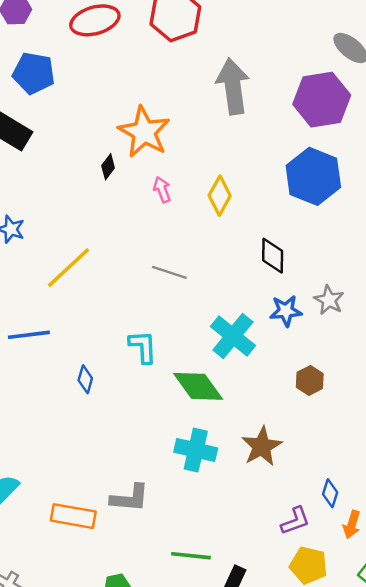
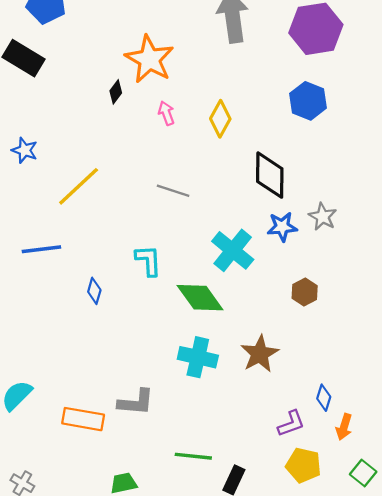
blue hexagon: (313, 176) -> (308, 101), size x0.7
black diamond: (273, 256) -> (270, 175), size x1.4

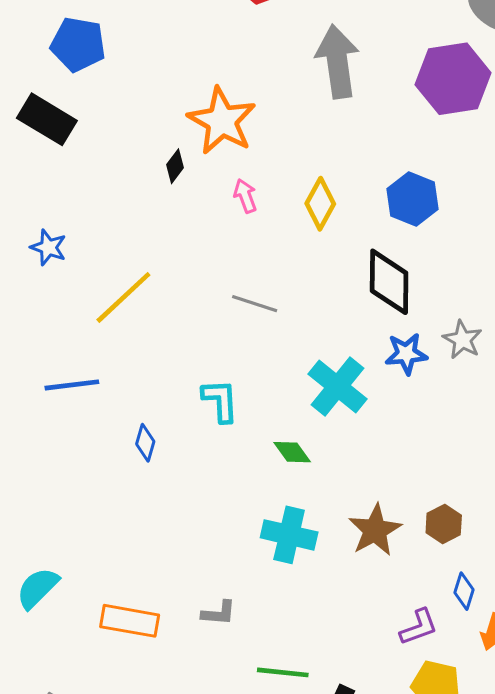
blue hexagon: (308, 101) -> (412, 199), moved
brown hexagon: (305, 292) -> (444, 524), moved
green diamond: (200, 298) -> (292, 452), size x0.6
gray L-shape: (136, 402) -> (219, 613), moved, size x0.7

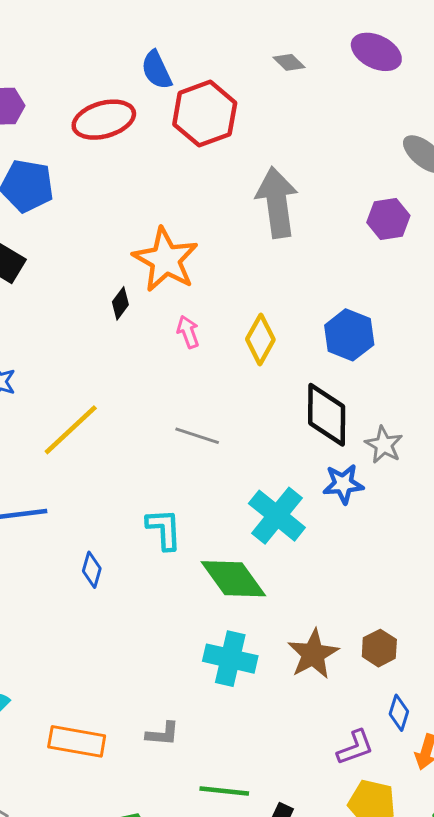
purple hexagon: (453, 79) -> (388, 219), size x0.6
gray star: (462, 340) -> (384, 445), moved
green diamond: (292, 452) -> (233, 579), size x1.8

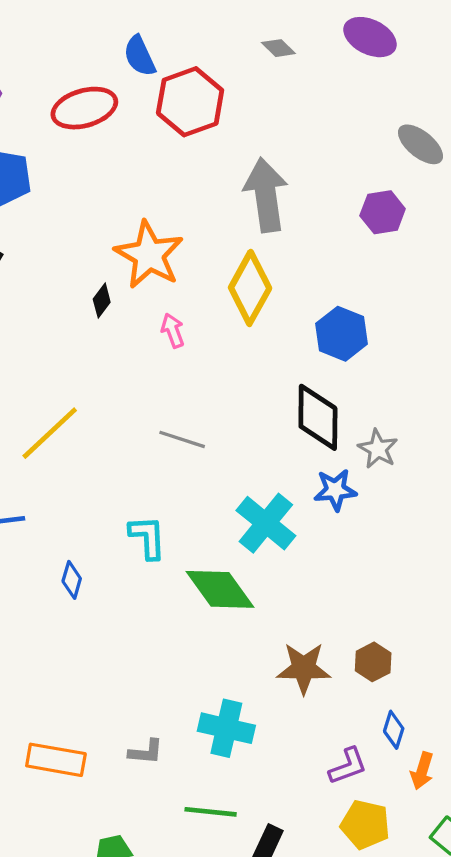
yellow diamond: (260, 339) -> (250, 288), moved, size x1.4
brown star: (313, 654) -> (304, 668), turned 30
cyan cross: (230, 659) -> (226, 728), moved

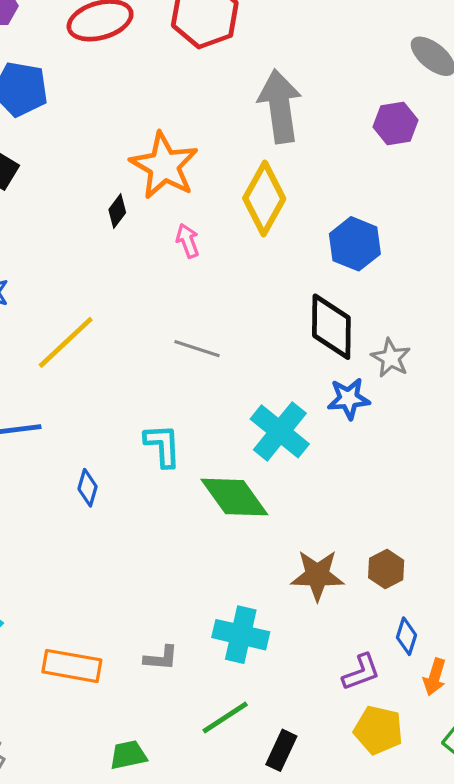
green line: (211, 812) -> (225, 717), turned -39

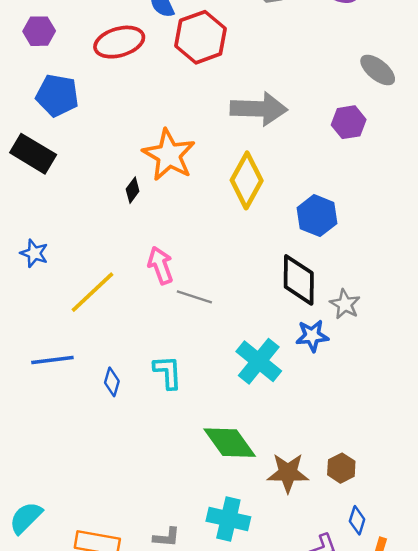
gray arrow: (280, 106) -> (259, 109), turned 100
pink arrow: (188, 241) -> (160, 265), moved, size x1.4
blue diamond: (88, 488) -> (112, 382), moved
green diamond: (234, 497) -> (230, 443), moved

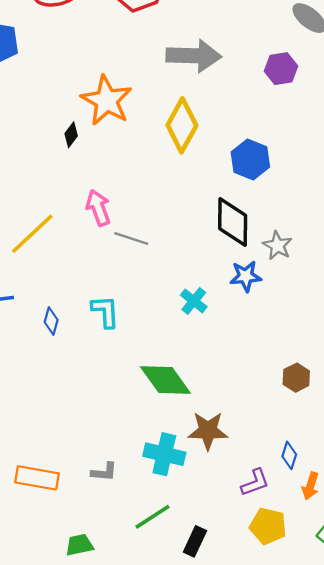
cyan cross: (259, 361) -> (194, 301), size x0.6
brown hexagon: (341, 468) -> (296, 378), moved
brown star: (288, 473) -> (208, 431), moved

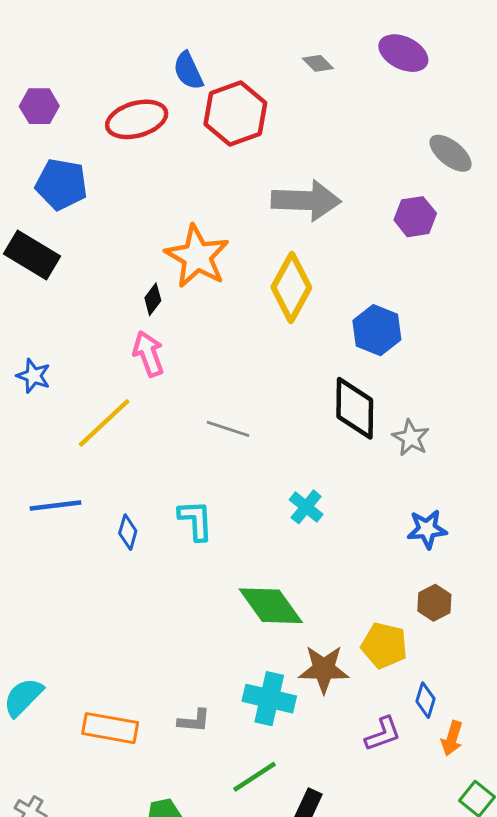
pink arrow: (98, 208) -> (148, 354), moved
blue star: (246, 276) -> (427, 529), moved
yellow pentagon: (268, 526) -> (384, 646), moved

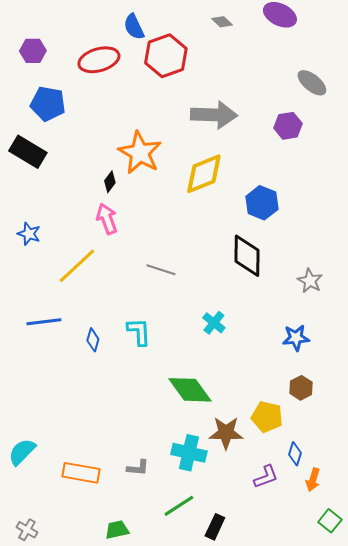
yellow diamond: (291, 287) -> (204, 174), turned 39
gray star: (411, 438) -> (310, 281), moved

